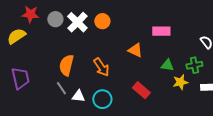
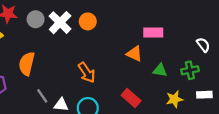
orange triangle: (135, 50) -> (134, 54), moved
orange semicircle: (66, 65) -> (27, 64), moved
yellow star: (180, 82) -> (174, 99), moved

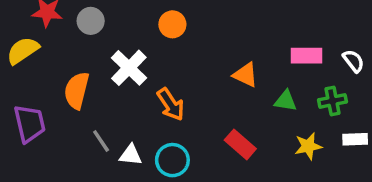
white cross: (60, 23) -> (129, 68), moved
pink rectangle: (153, 33) -> (306, 56), moved

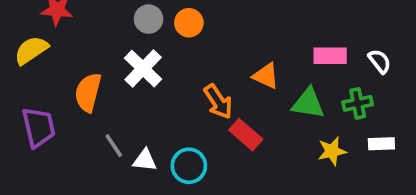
gray circle: (91, 21) -> (149, 19), moved
green triangle: (286, 101) -> (308, 103), size x1.4
orange arrow: (171, 104) -> (218, 102), moved
red rectangle: (240, 144) -> (246, 135), moved

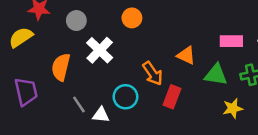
gray circle: (149, 19) -> (76, 21), moved
red rectangle: (246, 135) -> (172, 97), turned 70
cyan circle: (189, 166) -> (125, 97), moved

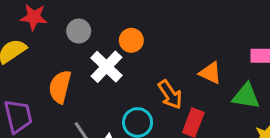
orange circle: (132, 18) -> (131, 40), moved

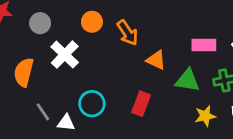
orange circle: (131, 40) -> (92, 22), moved
orange arrow: (170, 95) -> (127, 33), moved

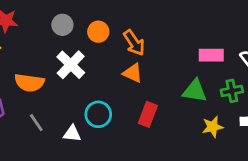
gray circle: (40, 23) -> (62, 25), moved
orange triangle: (156, 60) -> (133, 73), moved
orange semicircle: (24, 72) -> (29, 83), turned -96
gray line: (43, 112) -> (36, 123), moved

